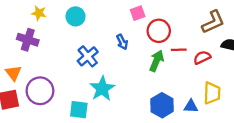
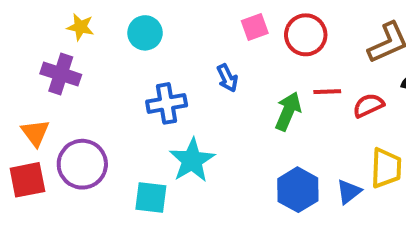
red circle: (159, 31) -> (306, 35), moved
blue cross: (88, 56) -> (167, 103), turned 30
blue triangle: (191, 106) -> (349, 192), turned -40

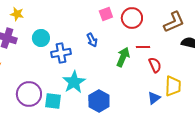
cyan circle: (145, 33) -> (41, 38), moved
red semicircle: (368, 105) -> (155, 65), moved, turned 91
purple circle: (82, 164) -> (29, 94), moved
blue hexagon: (298, 190) -> (99, 101), moved

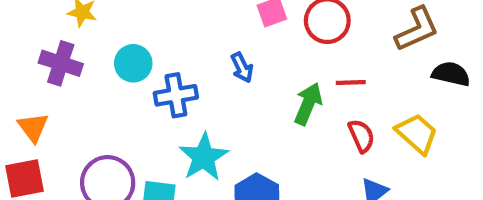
red semicircle: (155, 65) -> (361, 136), moved
yellow trapezoid: (173, 86) -> (417, 134), moved, turned -50

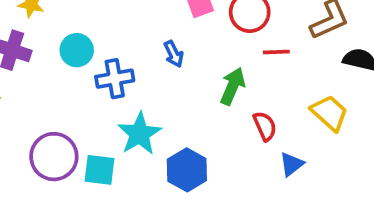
red line: (351, 82) -> (276, 52), moved
red semicircle: (361, 136) -> (265, 126), moved

